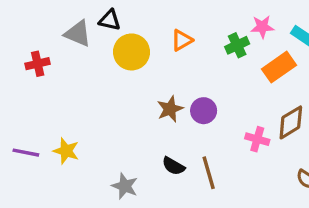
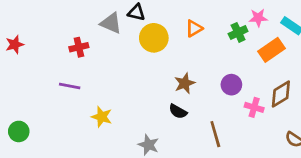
purple circle: (204, 111) -> (231, 85), moved
purple line: (26, 153) -> (70, 86), moved
black semicircle: (173, 166) -> (178, 111), moved

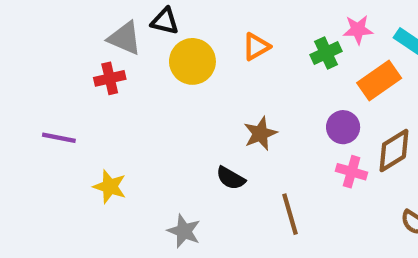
red cross: (79, 47) -> (110, 78), moved
brown star: (185, 83) -> (260, 134), moved
purple circle: (231, 85) -> (343, 127), moved

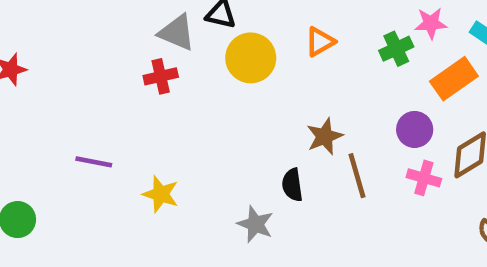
purple line: (59, 138) -> (94, 162), moved
black semicircle: (231, 178) -> (292, 185), turned 52
brown line: (290, 214) -> (357, 176), moved
gray star: (184, 231) -> (255, 224), moved

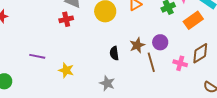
purple circle: (415, 129) -> (160, 42), moved
black semicircle: (292, 185) -> (114, 53), moved

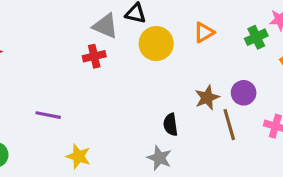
black semicircle: (114, 53) -> (170, 125), moved
yellow star: (66, 70) -> (78, 156), moved

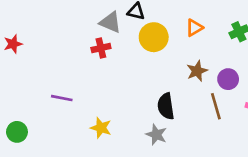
brown star: (207, 98) -> (197, 71), moved
black semicircle: (170, 125) -> (166, 106), size x1.4
yellow star: (78, 156) -> (101, 128), moved

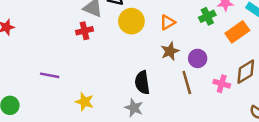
orange triangle: (194, 28) -> (168, 22), moved

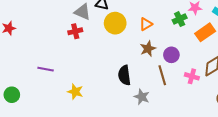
gray star: (134, 108) -> (142, 97), moved

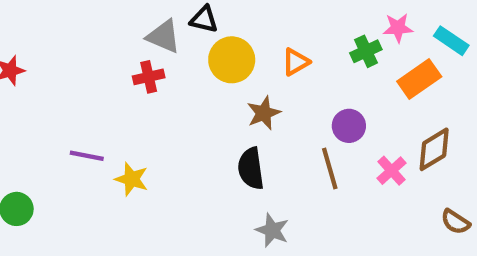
brown star: (148, 49) -> (264, 113), moved
pink cross: (192, 76) -> (391, 171), turned 32
yellow star: (75, 92) -> (132, 179), moved
gray star: (142, 97) -> (272, 230), moved

